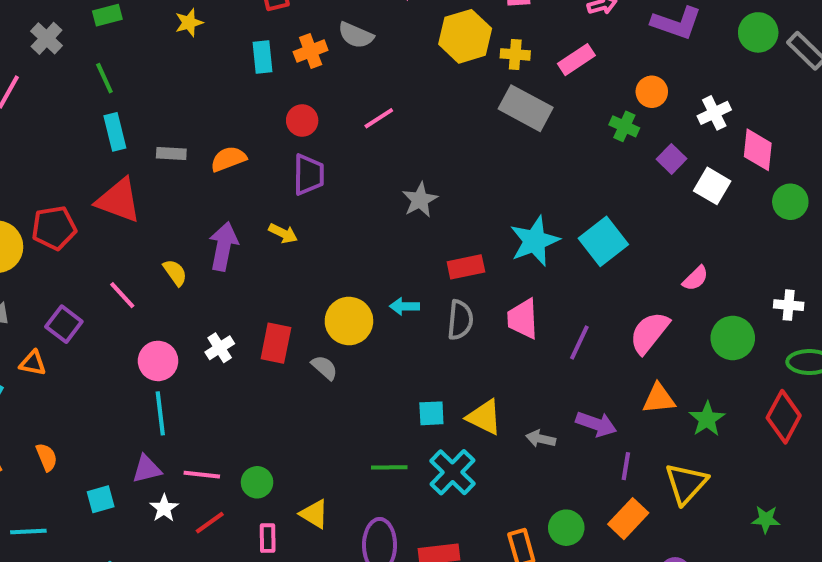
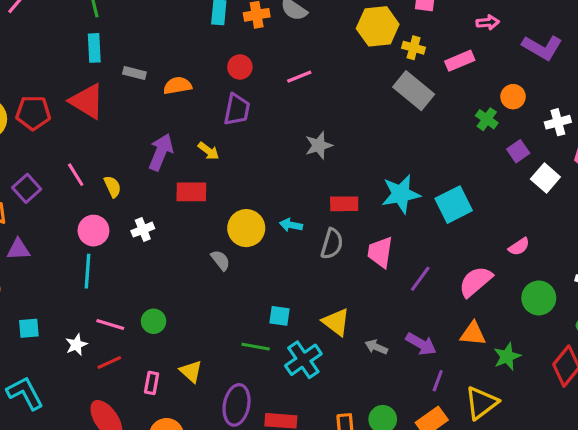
yellow semicircle: (175, 273) -> (113, 187), moved
red rectangle: (276, 343) -> (191, 192), moved, turned 68
cyan square: (431, 413) -> (280, 316), moved
purple triangle: (147, 469) -> (18, 249), moved
green circle: (257, 482) -> (154, 321), moved

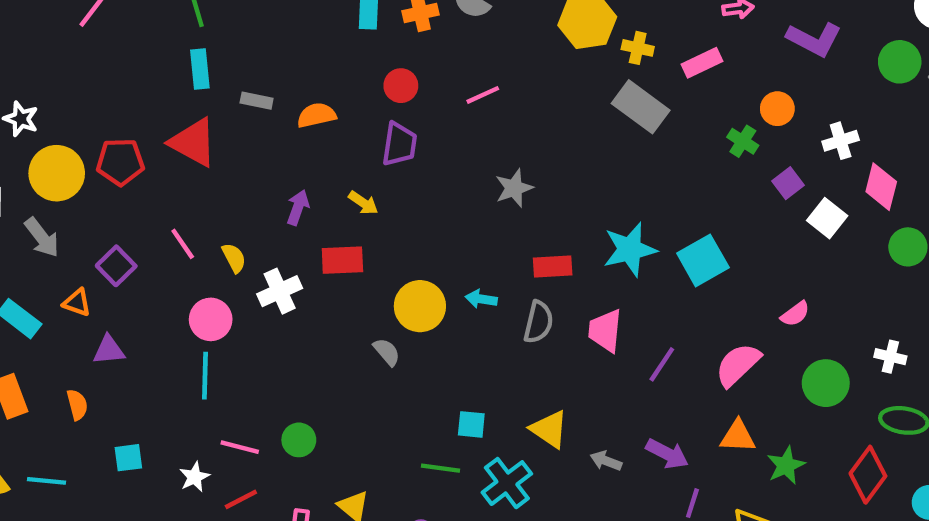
purple arrow: (161, 152) -> (298, 207), size x0.7
white cross: (143, 230) -> (280, 291), moved, size x1.4

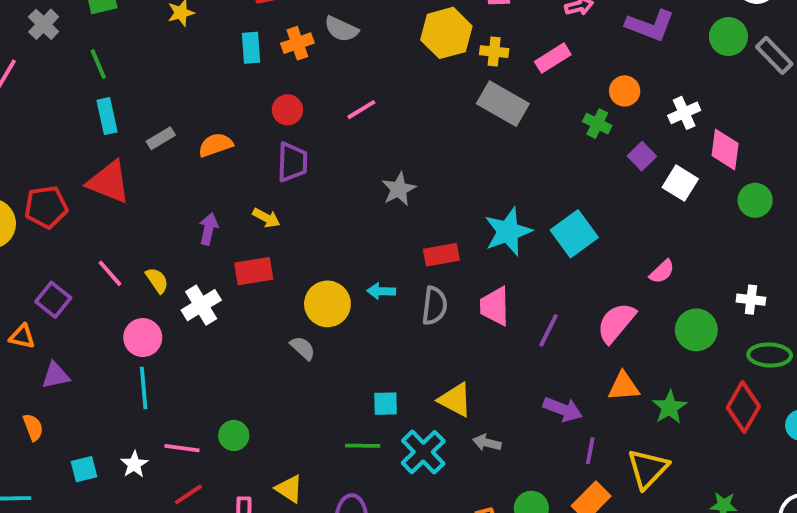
gray rectangle: (257, 101) -> (161, 138), turned -36
gray arrow: (606, 461) -> (487, 443), moved
white star: (194, 477) -> (134, 464), moved

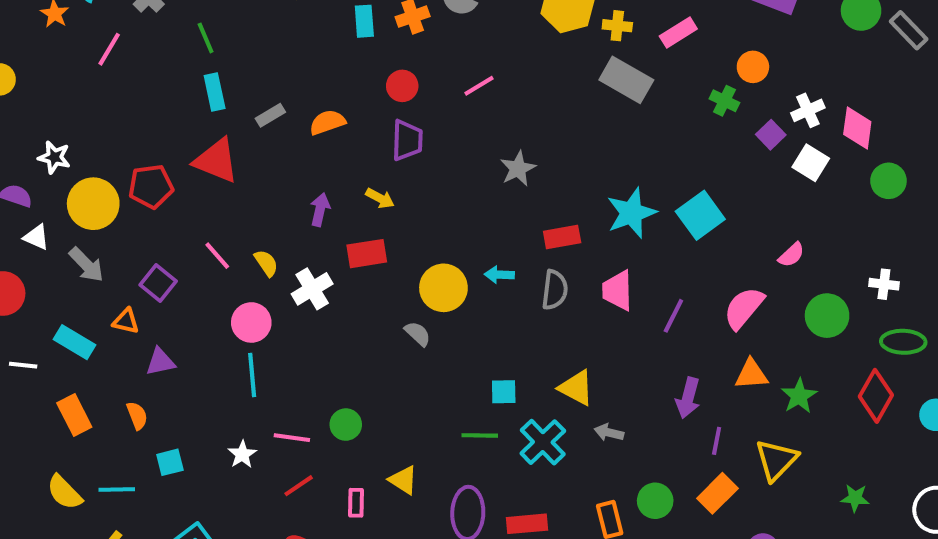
white cross: (684, 113) -> (808, 110), moved
purple arrow: (563, 409) -> (688, 398), turned 84
cyan square: (84, 469) -> (170, 462), moved

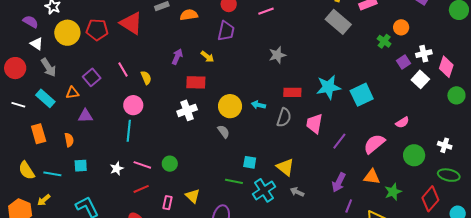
gray arrow: (86, 265) -> (49, 67), moved
white cross: (312, 289) -> (187, 110), moved
orange triangle: (126, 321) -> (72, 93), turned -32
gray semicircle: (418, 334) -> (224, 132), moved

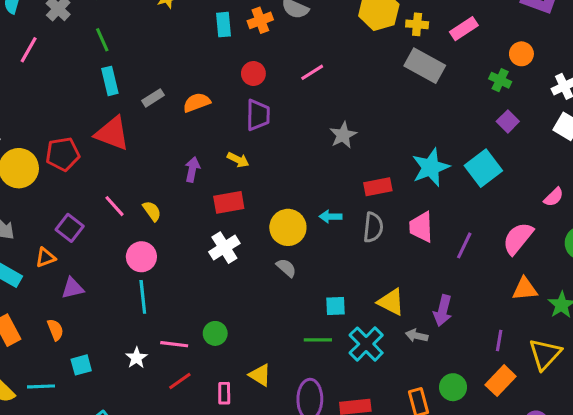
purple square: (403, 62) -> (508, 121), moved
purple arrow: (339, 182) -> (443, 311), moved

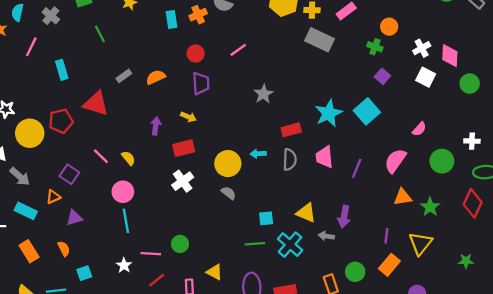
green line: (102, 40) -> (100, 34), moved
cyan rectangle: (110, 81) -> (62, 70), moved

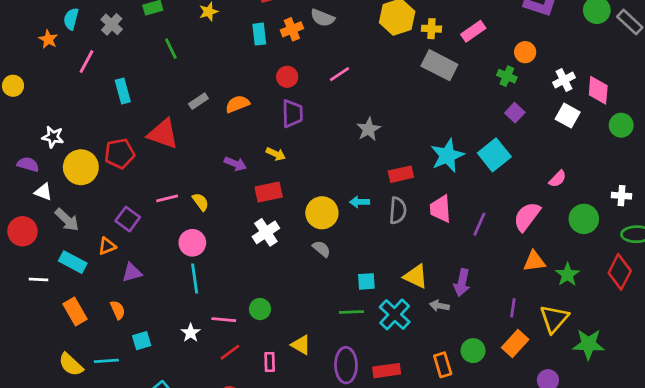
purple arrow: (156, 126) -> (235, 164), turned 102
pink line: (101, 156) -> (167, 198), turned -60
green star: (466, 261) -> (588, 344), moved, size x1.6

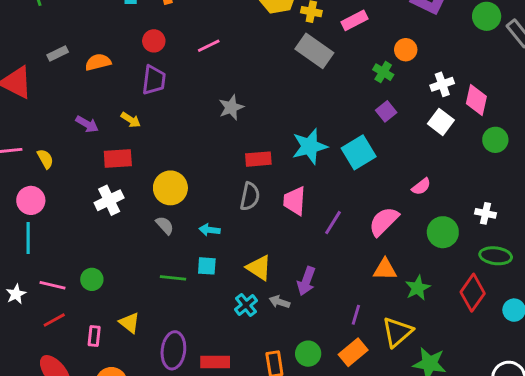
cyan arrow: (360, 202) -> (210, 230), moved
green line: (352, 312) -> (173, 278), moved
cyan cross: (395, 314) -> (246, 305), moved, size x0.7

